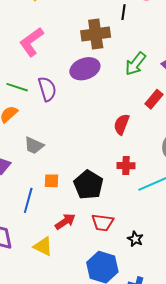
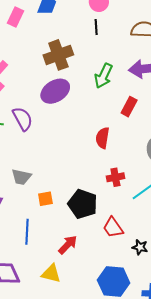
black line: (123, 12) -> (96, 27), moved
orange square: (52, 181) -> (45, 199), moved
red trapezoid: (103, 223) -> (113, 227), moved, turned 60

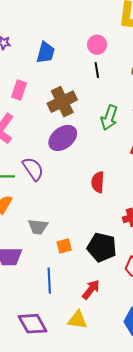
pink rectangle: (16, 17) -> (19, 90), moved
red semicircle: (103, 138) -> (98, 182), moved

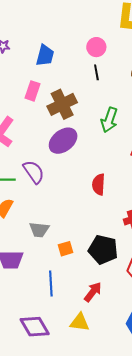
pink rectangle: (19, 90) -> (33, 91), moved

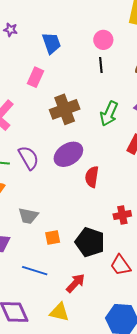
blue trapezoid: (45, 55) -> (51, 43), turned -40
brown cross: (62, 104) -> (65, 109), moved
purple ellipse: (63, 141) -> (68, 154), moved
blue line: (51, 283) -> (35, 271), turned -75

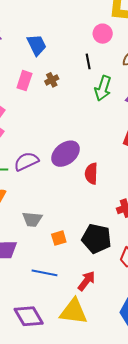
pink circle: (103, 40) -> (103, 34), moved
brown cross: (65, 109) -> (52, 80), moved, size x0.5
green arrow: (109, 114) -> (103, 88), moved
purple semicircle: (29, 158) -> (26, 161), turned -80
yellow triangle: (59, 312) -> (74, 312), size x1.4

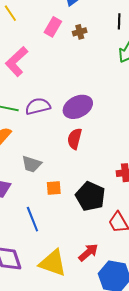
red semicircle: (91, 174) -> (75, 139), moved
blue line: (45, 273) -> (32, 219), turned 45
red arrow: (86, 281) -> (88, 252), moved

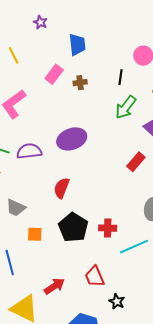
purple ellipse: (78, 107) -> (72, 139), moved
black pentagon: (90, 196) -> (73, 227), moved
red arrow: (88, 252) -> (54, 286), moved

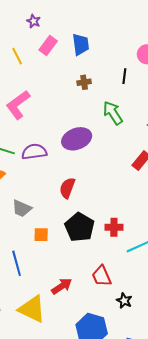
purple star: (40, 22) -> (34, 21), moved
pink rectangle: (54, 74) -> (48, 46), moved
green arrow: (126, 107) -> (113, 113), moved, turned 110

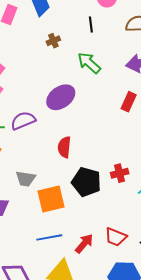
orange square: (41, 235) -> (51, 199), size x1.8
blue line: (17, 263) -> (49, 237), moved, turned -70
red trapezoid: (102, 276) -> (116, 237), moved, turned -30

